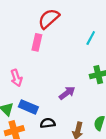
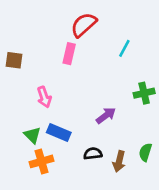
cyan line: (91, 38) -> (124, 48), moved
black semicircle: (48, 123) -> (93, 154), moved

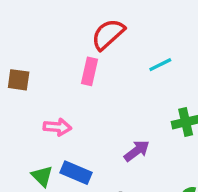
cyan line: (124, 48) -> (160, 65), turned 36
pink arrow: (44, 97) -> (57, 127), turned -66

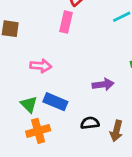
purple arrow: (137, 151) -> (103, 84), turned 30

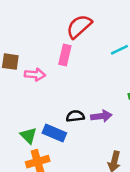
pink arrow: (41, 66) -> (35, 75), moved
black semicircle: (90, 123) -> (75, 116), moved

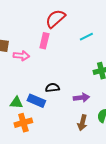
purple arrow: (101, 116) -> (81, 98), moved
green triangle: (28, 136) -> (16, 103), turned -40

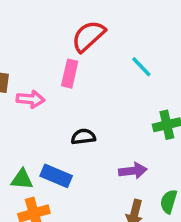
cyan line: (86, 37) -> (141, 67), turned 72
black semicircle: (52, 88) -> (83, 137), moved

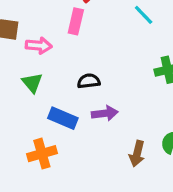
purple arrow: (133, 171) -> (105, 113), moved
green triangle: (22, 179) -> (32, 83), moved, turned 45

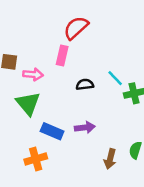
cyan line: (144, 15) -> (115, 78), moved
black semicircle: (89, 81) -> (85, 85), moved
green triangle: (32, 83) -> (28, 103), size x1.5

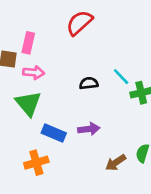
pink rectangle: (62, 56) -> (28, 43), moved
brown arrow: (110, 159) -> (116, 163), turned 42

